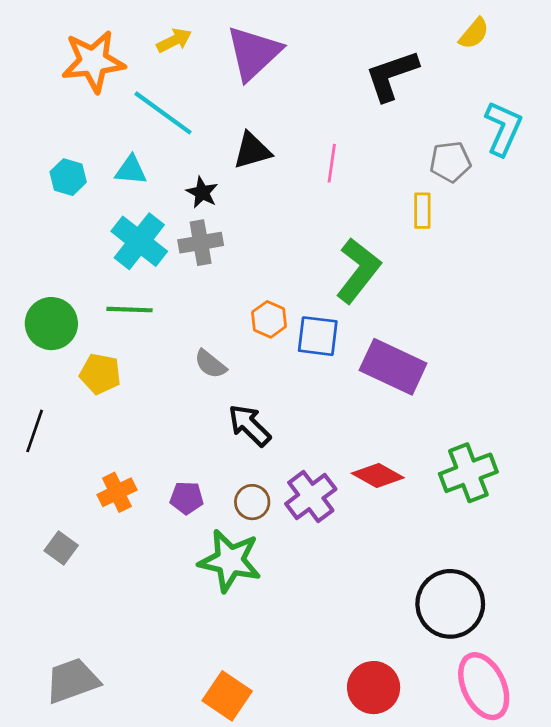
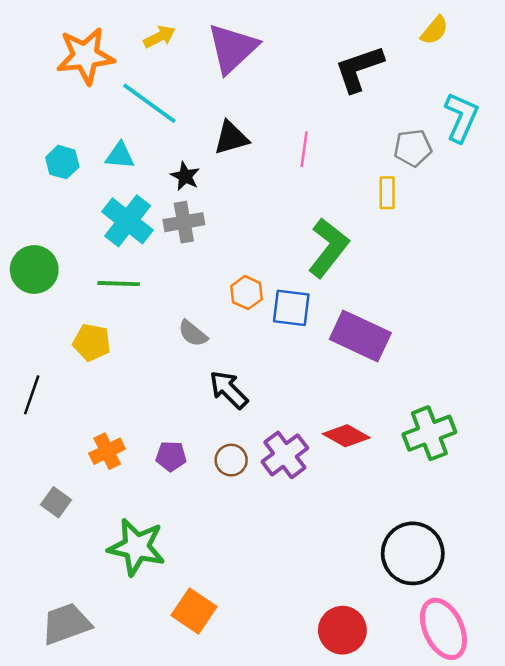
green circle: (51, 324) -> (34, 270), moved
green star: (230, 561) -> (137, 547), moved
orange square: (227, 696) -> (194, 611), moved

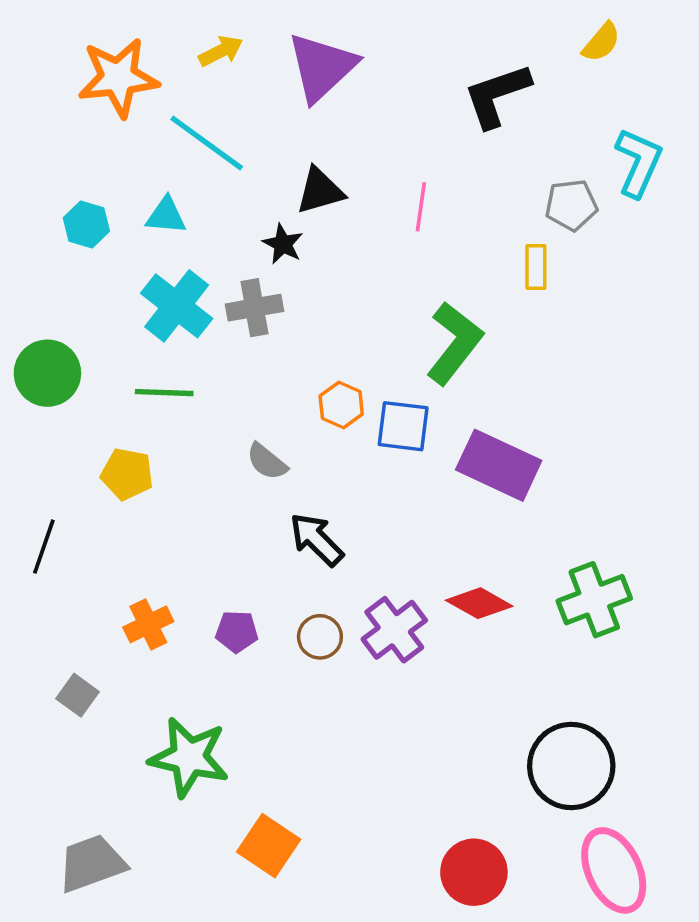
black star: (185, 176) -> (283, 244), moved

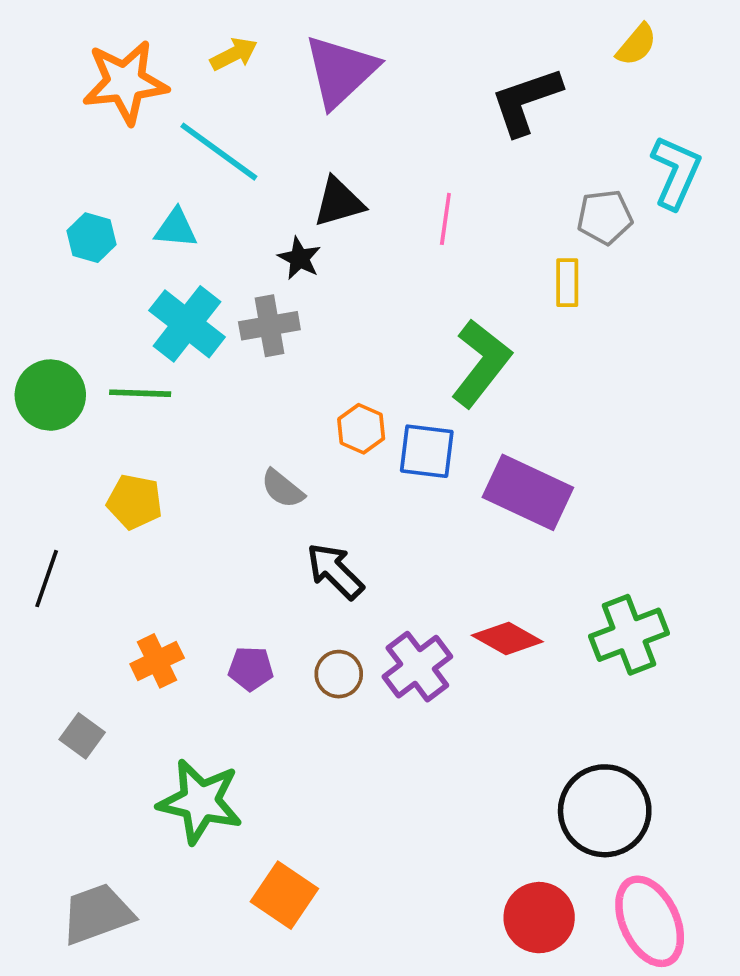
green line: (164, 393) -> (140, 393), moved
red circle: (474, 872) -> (539, 918), moved

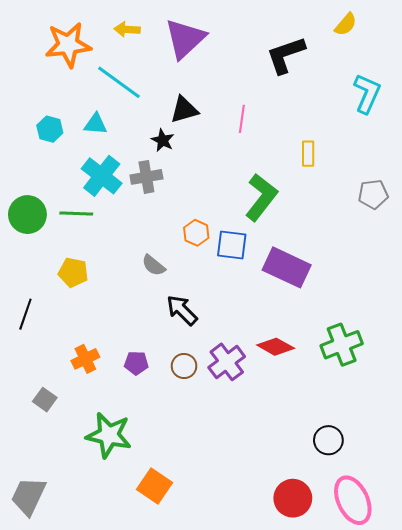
yellow arrow: (234, 54) -> (127, 29), turned -150
gray pentagon: (605, 217) -> (373, 194), moved
black circle: (605, 811) -> (328, 440), size x0.6
gray trapezoid: (97, 914) -> (28, 496), moved, turned -45

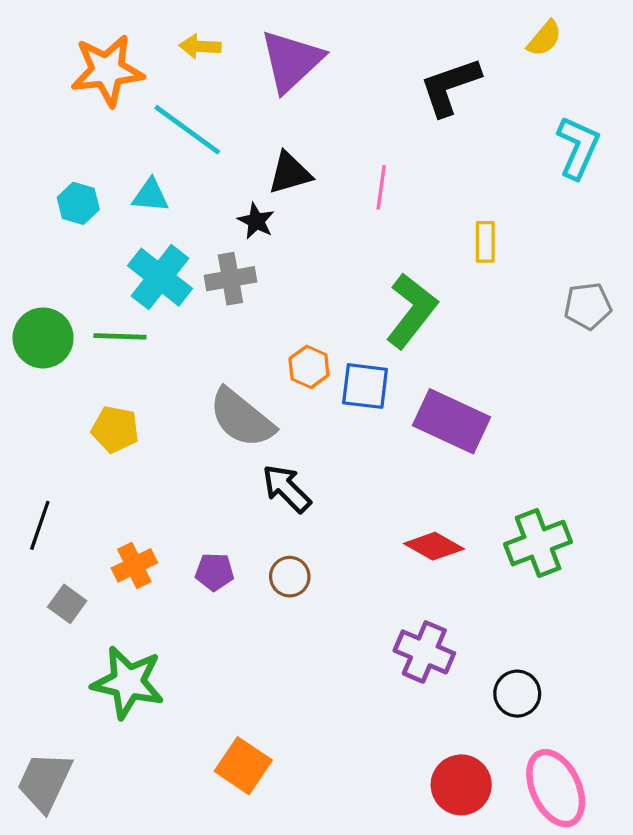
gray semicircle: (154, 265) -> (242, 418), size x1.8
black line: (25, 314) -> (40, 525), moved
purple cross: (227, 362) -> (424, 652), moved, turned -30
gray square: (45, 400) -> (67, 604), moved
green star: (109, 435) -> (128, 682), moved

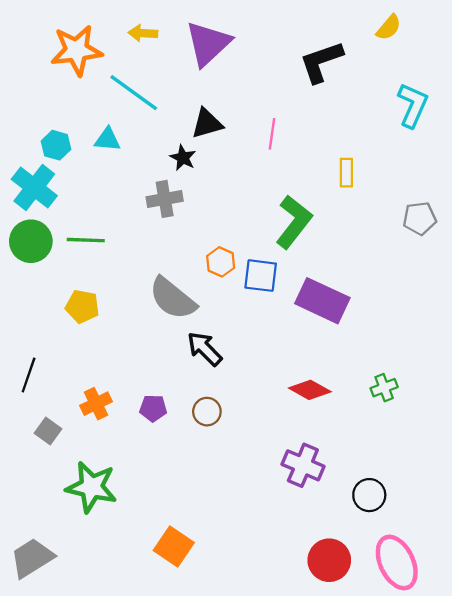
cyan cross: (160, 277) -> (34, 188), moved
green cross: (538, 543) -> (384, 388), size x0.6
gray trapezoid: (45, 782) -> (32, 558), turned 33

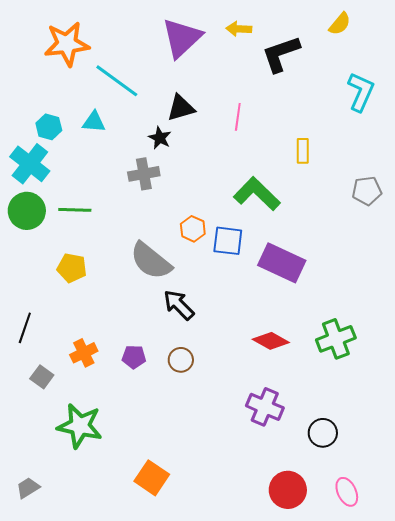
yellow arrow: (143, 33) -> (239, 29), moved
green L-shape: (294, 222) -> (257, 194), turned -84
green cross: (384, 388) -> (336, 339), size x1.6
gray trapezoid: (32, 558) -> (28, 488), size x0.6
pink ellipse: (397, 563) -> (347, 492), size x0.6

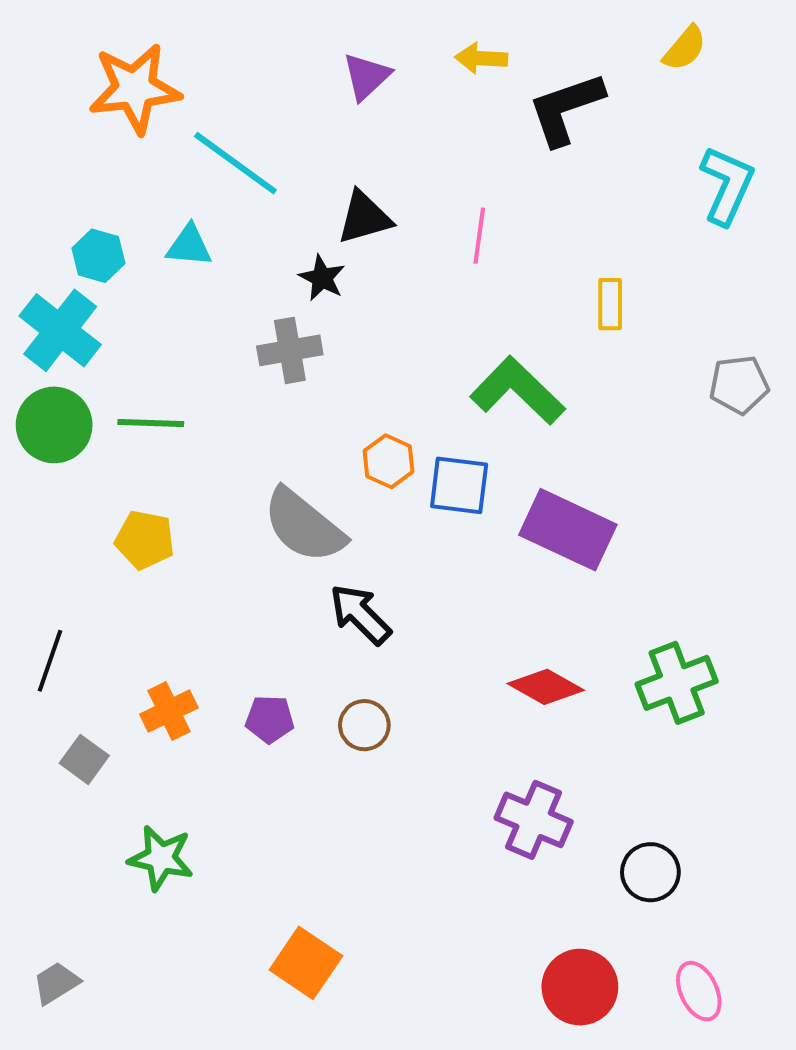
purple triangle: (182, 38) -> (366, 76), size x0.6
green star: (80, 426) -> (161, 858), size x0.7

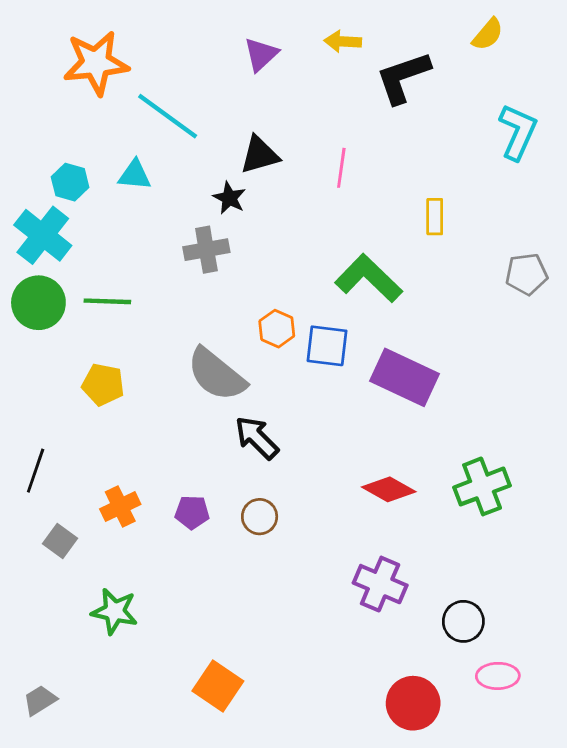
pink ellipse: (699, 991) -> (498, 676), moved, turned -66

